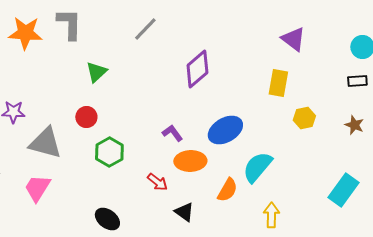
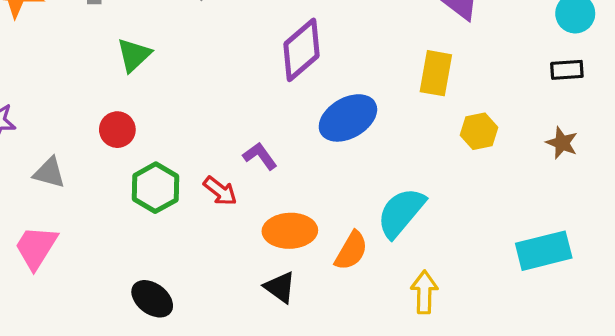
blue ellipse: (225, 130) -> (348, 118), moved
gray triangle: (45, 143) -> (49, 173), size x0.6
orange ellipse: (190, 161) -> (290, 231), moved
red arrow: (157, 182) -> (220, 191), moved
cyan rectangle: (343, 190) -> (544, 251), turned 40

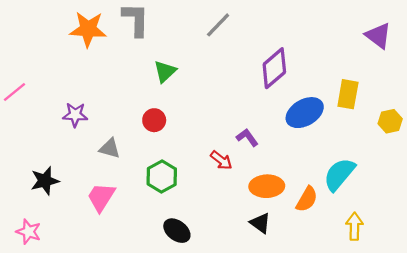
yellow rectangle: (436, 73) -> (348, 94), moved
green hexagon: (156, 188) -> (162, 176), moved

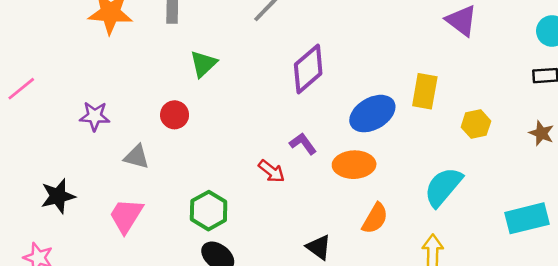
purple diamond: (274, 68) -> (308, 69), moved
red circle: (154, 120) -> (175, 115), moved
cyan semicircle: (339, 174) -> (443, 187), moved
green hexagon: (162, 176) -> (209, 211), moved
orange ellipse: (267, 186) -> (354, 165), moved

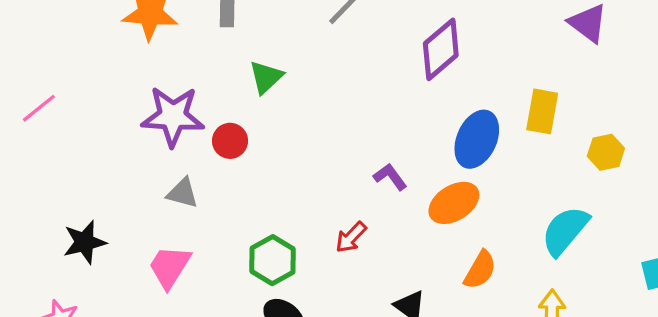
purple diamond: (308, 69) -> (441, 49), moved
blue ellipse: (372, 114) -> (477, 139), turned -36
purple star: (95, 116) -> (173, 116), moved, size x1.6
orange ellipse: (354, 165) -> (454, 203), turned -30
red arrow: (272, 171) -> (351, 237), moved, turned 96

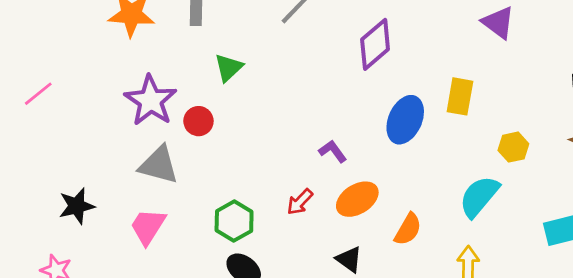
purple star: (173, 116) -> (151, 101), turned 30
yellow hexagon: (606, 152) -> (513, 147), moved
gray triangle: (183, 193) -> (159, 165), size x1.5
orange ellipse: (454, 203) -> (357, 199), moved

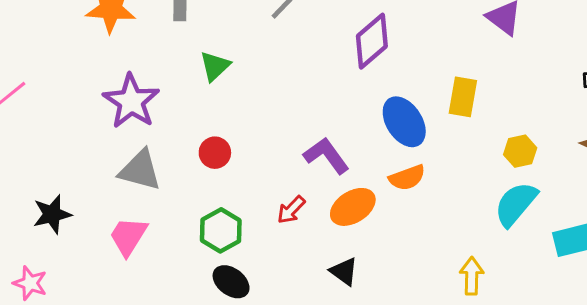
blue ellipse: (405, 120) -> (404, 122), turned -57
red circle: (198, 121) -> (215, 153), moved
purple L-shape: (333, 151) -> (326, 156), size x1.5
cyan semicircle: (479, 196) -> (516, 204), moved
orange semicircle: (408, 229) -> (407, 178), moved, turned 40

